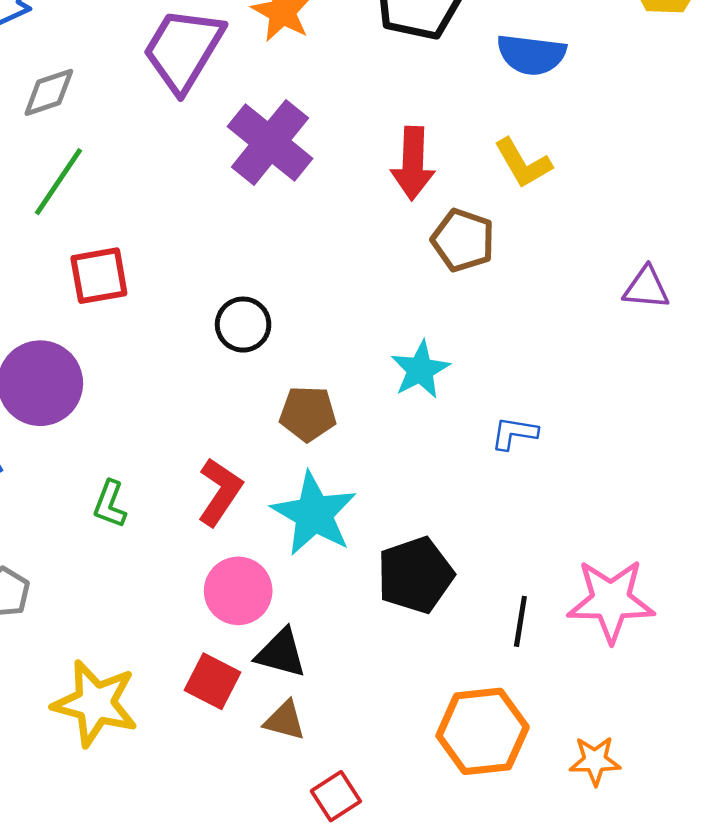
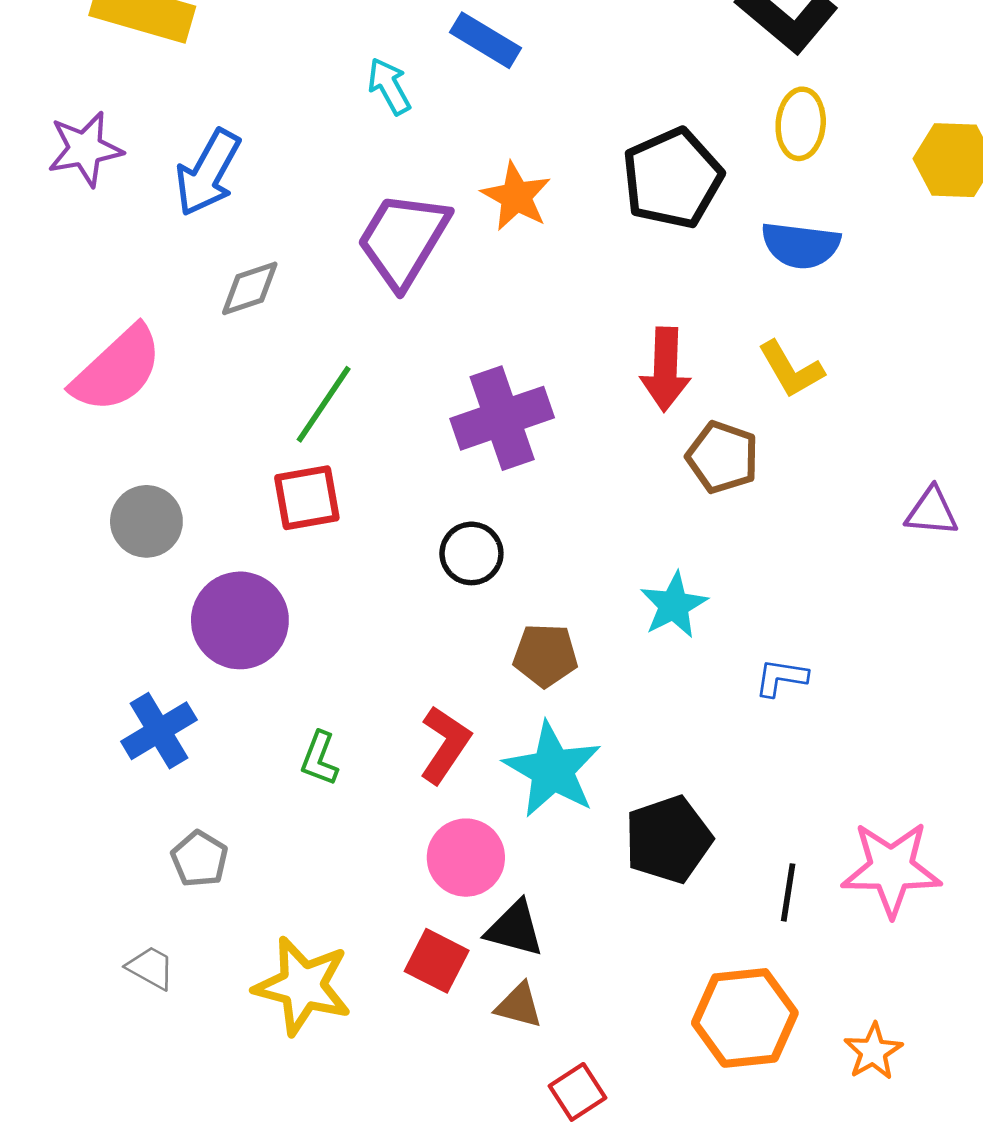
purple cross: (270, 142) -> (502, 418), moved, turned 32
green line: (59, 182) -> (324, 404), moved
orange star: (595, 761) -> (873, 1051), turned -30

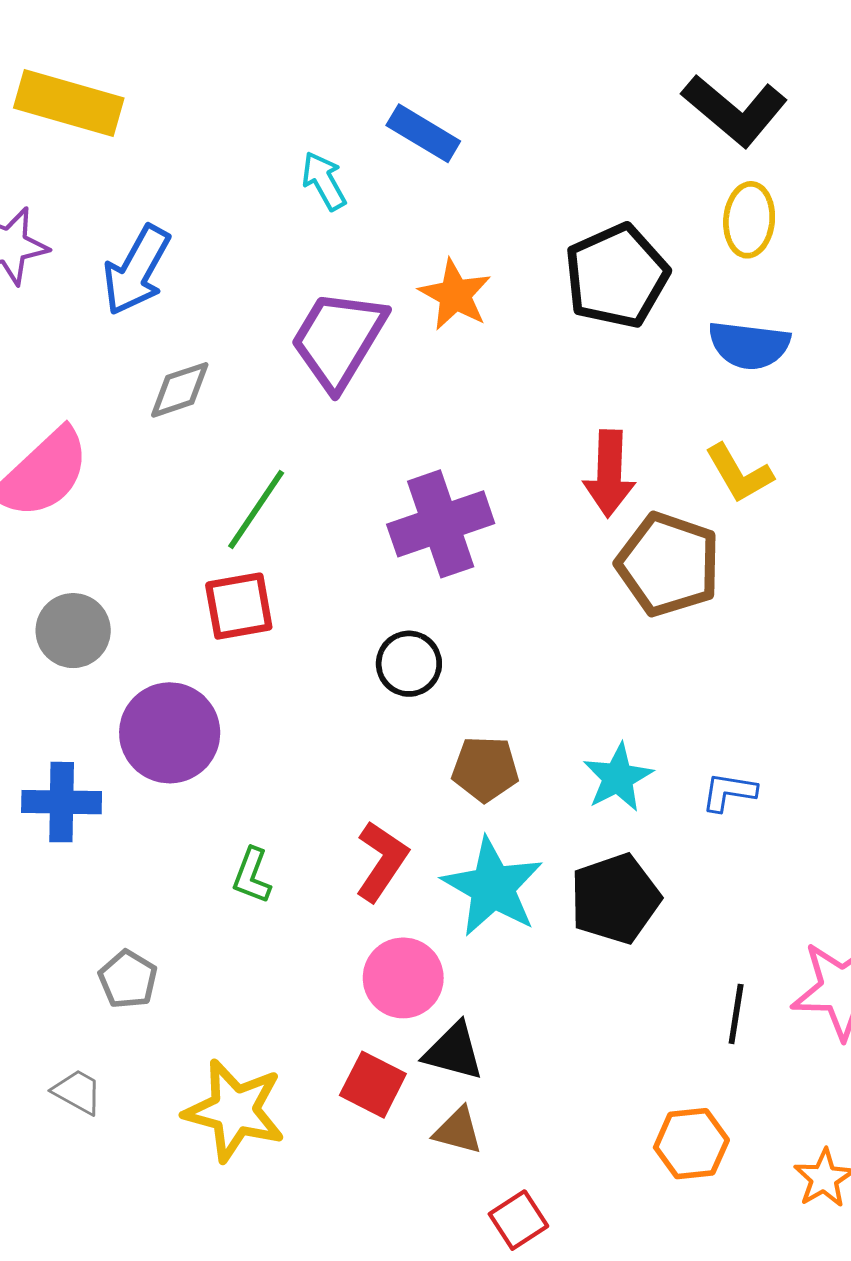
brown pentagon: (723, 457) -> (668, 564), size x1.4
cyan star: (674, 605) -> (618, 778), moved
blue cross: (159, 731) -> (62, 802), moved, turned 32
black pentagon: (668, 839) -> (615, 899), moved
orange hexagon: (745, 1018) -> (691, 1144), size x0.7

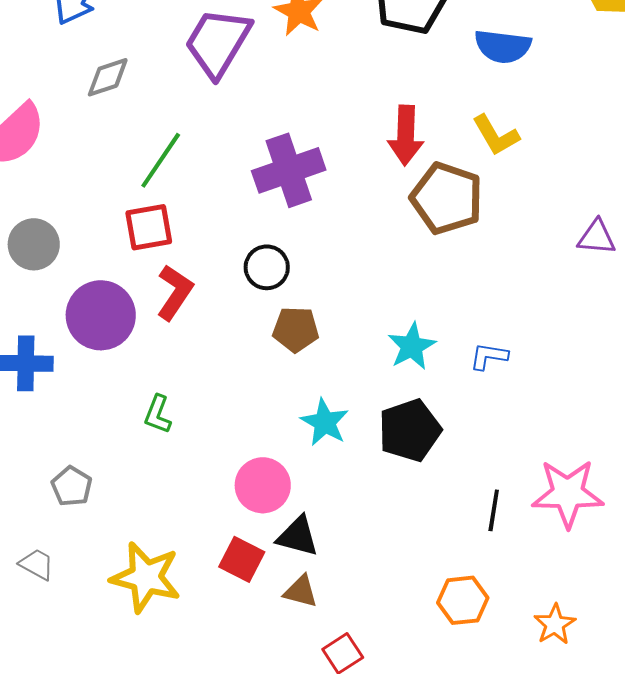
brown pentagon: (485, 769) -> (296, 329), moved
red L-shape: (382, 861) -> (175, 292), moved
cyan star: (493, 887) -> (325, 422), size x0.7

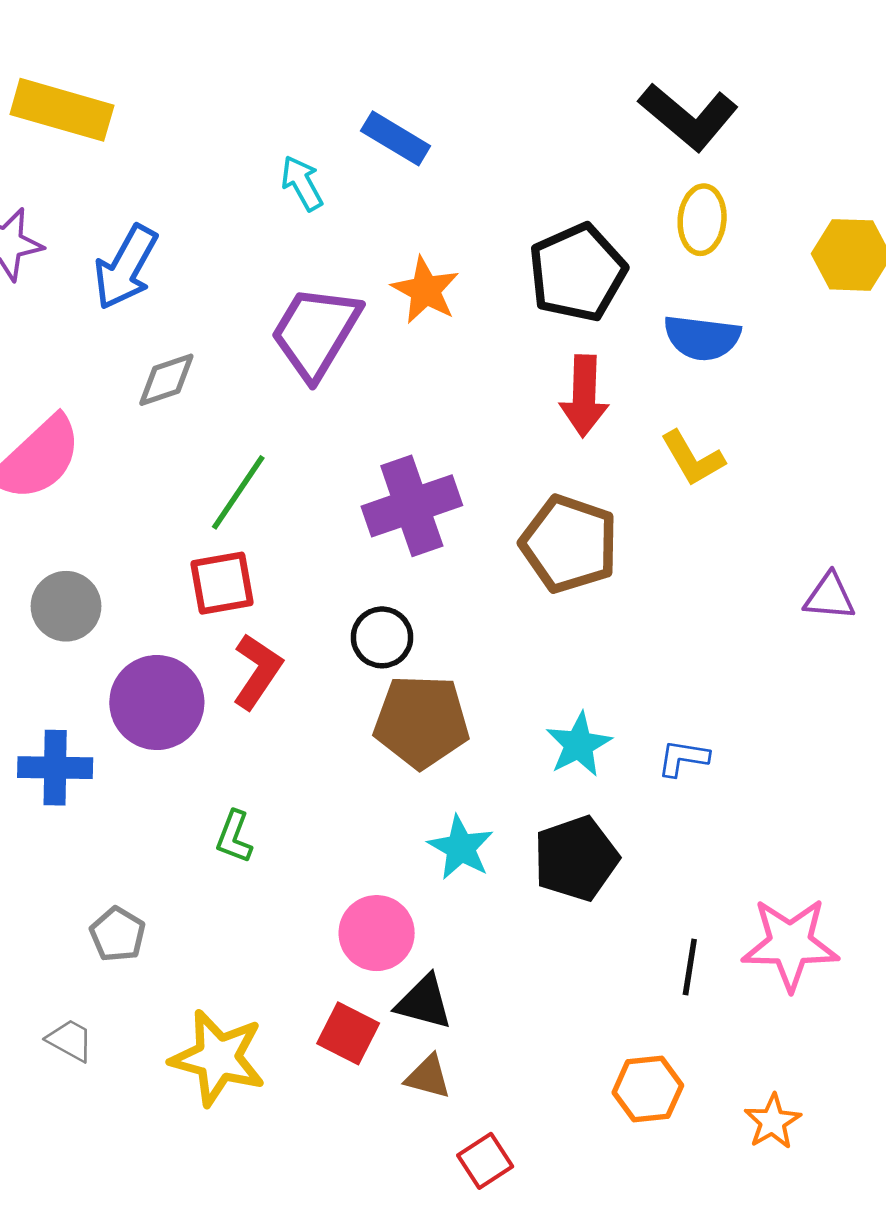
red arrow: (406, 135) -> (584, 396), moved
brown pentagon: (447, 198) -> (569, 544), moved
brown pentagon: (296, 329) -> (421, 721), size x1.5

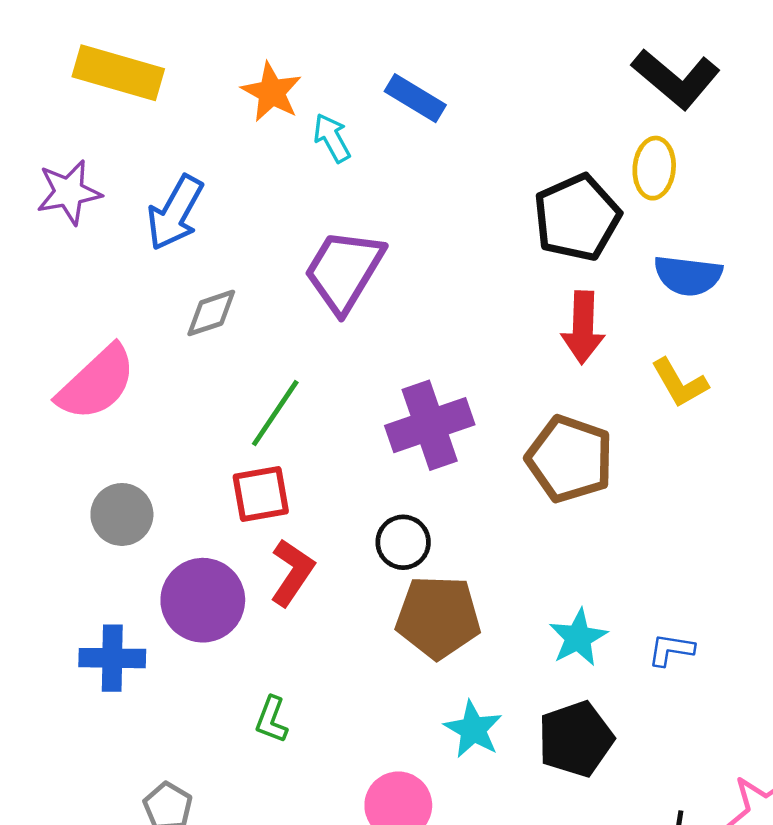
yellow ellipse: (702, 220) -> (654, 168), moved
orange star: (425, 290) -> (272, 92), moved

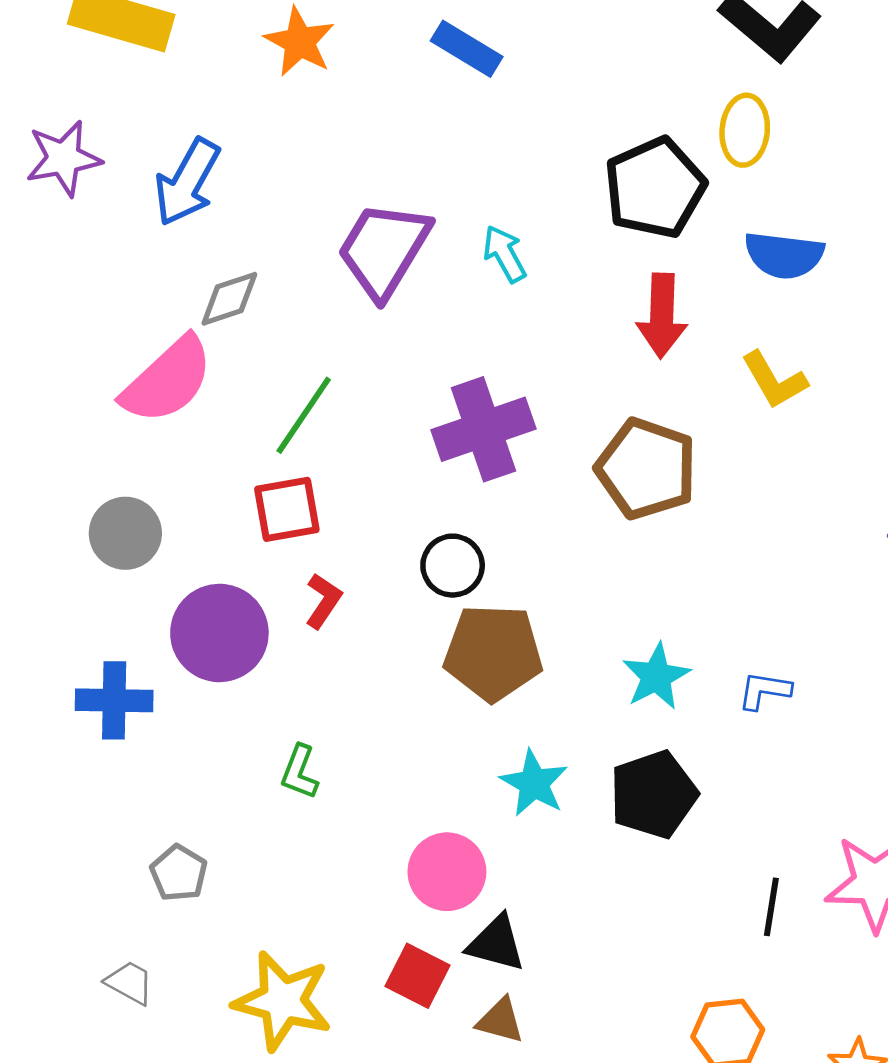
cyan arrow: (332, 138) -> (505, 254), moved
pink semicircle: (97, 383) -> (167, 380), moved
red L-shape: (292, 572) -> (323, 601), size x0.7

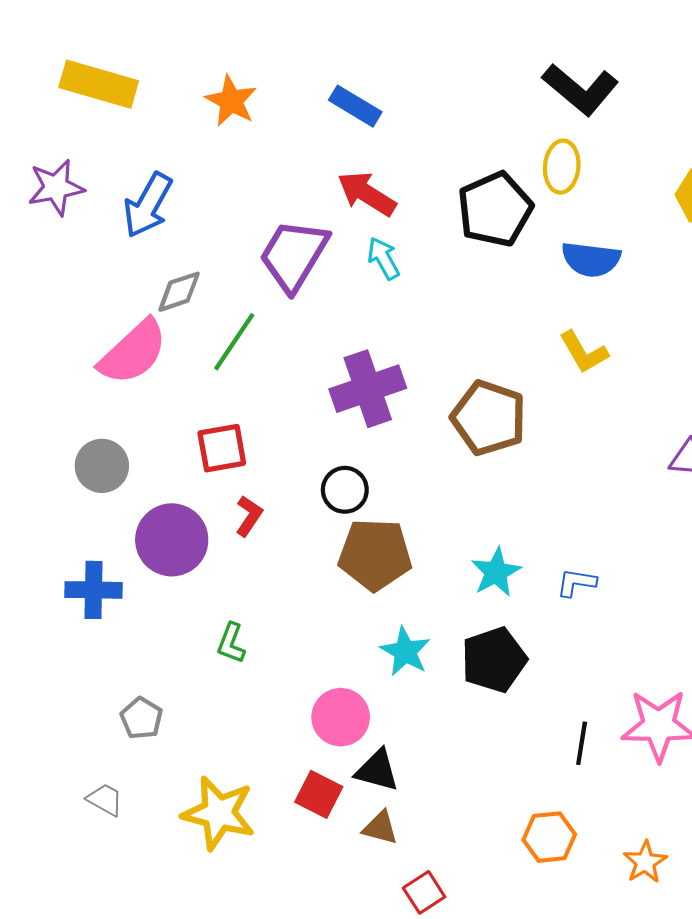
red arrow: (662, 316) -> (367, 194), moved, turned 120
green line: (304, 415) -> (234, 342), moved

